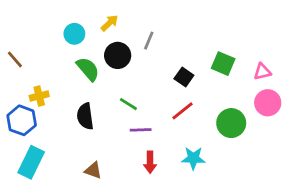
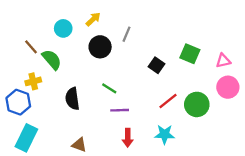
brown line: (15, 59) -> (31, 47), moved
green semicircle: (88, 69) -> (52, 60), moved
red line: (183, 111) -> (168, 101), moved

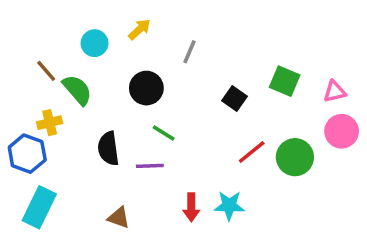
black circle: (100, 47) -> (146, 88), moved
purple line: (120, 110) -> (150, 166), moved
cyan star: (165, 134) -> (229, 206), moved

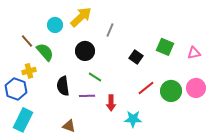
yellow arrow: (139, 29) -> (81, 17), size x1.6
pink circle: (342, 131) -> (196, 88), moved
red arrow: (191, 207) -> (111, 103), moved

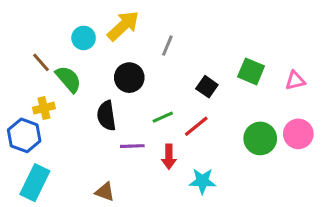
green line: (95, 77) -> (163, 117), moved, turned -56
black semicircle: (63, 86) -> (106, 116), moved
red line: (146, 88) -> (196, 126), moved

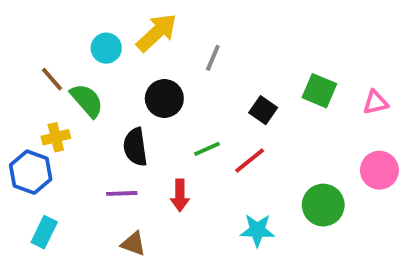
green circle: (260, 138) -> (323, 205), moved
purple line: (132, 146) -> (122, 193), moved
red arrow: (169, 157) -> (180, 195), moved
cyan rectangle: (35, 183) -> (44, 232), size x0.7

